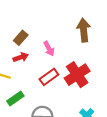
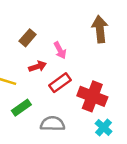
red arrow: (21, 57) -> (38, 66), moved
red cross: (77, 75) -> (92, 96), moved, turned -35

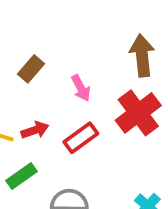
red arrow: (38, 66) -> (35, 130), moved
red cross: (92, 96) -> (138, 113), moved, turned 32

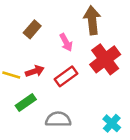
brown arrow: (142, 55) -> (92, 20), moved

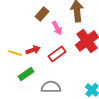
brown rectangle: (32, 29) -> (42, 14), moved

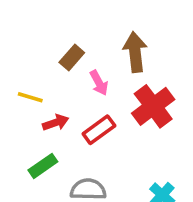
yellow line: (15, 53) -> (30, 97), moved

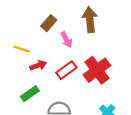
red cross: (153, 106) -> (97, 70), moved

